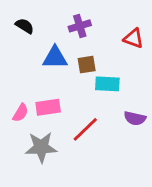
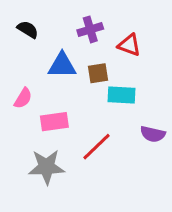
red triangle: (133, 38) -> (129, 45), moved
pink semicircle: (20, 113) -> (23, 98), moved

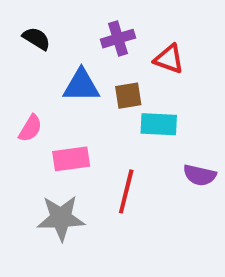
red line: (96, 147) -> (126, 191), turned -32

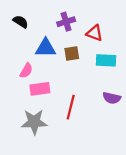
cyan rectangle: (159, 124) -> (106, 60), moved
pink semicircle: (30, 128) -> (26, 71), moved

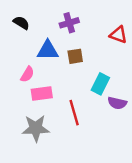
red triangle: (95, 33) -> (118, 35), moved
cyan rectangle: (106, 60) -> (100, 84), moved, turned -66
red line: (71, 107) -> (74, 113), turned -30

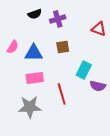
black semicircle: (21, 23) -> (35, 14), moved, turned 128
blue triangle: (48, 50) -> (34, 53), moved
pink semicircle: (27, 74) -> (13, 47), moved

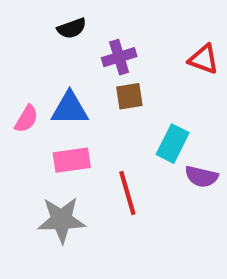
purple cross: (58, 19) -> (119, 57), moved
pink semicircle: (13, 47) -> (26, 119), moved

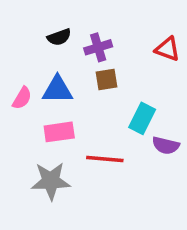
black semicircle: (72, 28) -> (59, 37), moved
red line: (127, 193) -> (105, 159), turned -69

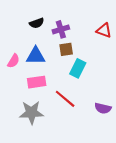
cyan rectangle: (142, 118) -> (78, 68), moved
purple semicircle: (166, 145) -> (103, 108), moved
red line: (105, 159) -> (65, 99), turned 35

